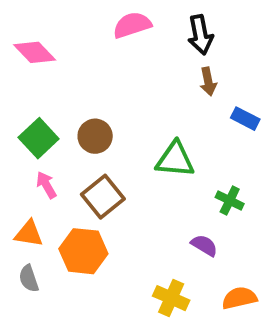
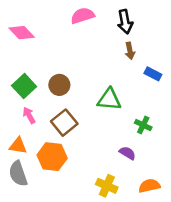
gray semicircle: (29, 279) -> (18, 174), size x1.5

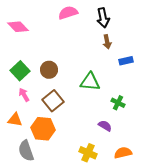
blue rectangle: (153, 74) -> (126, 61), turned -40
gray semicircle: (18, 174) -> (26, 151), moved

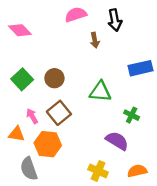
brown arrow: (107, 42) -> (95, 40), moved
blue rectangle: (126, 61) -> (140, 68), size x1.5
pink arrow: (24, 95) -> (32, 116), moved
purple semicircle: (105, 126) -> (117, 141), size x1.5

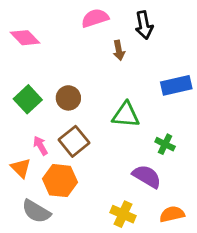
orange triangle: (17, 134) -> (21, 168), turned 36
gray semicircle: (29, 169) -> (36, 211), turned -40

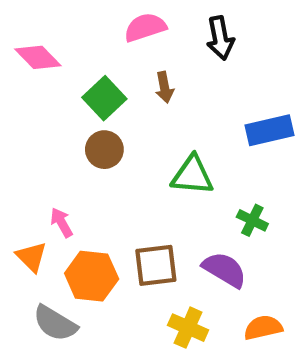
brown arrow: (119, 50) -> (164, 87), moved
green square: (28, 99) -> (104, 98), moved
brown square: (74, 141) -> (156, 265), moved, turned 32

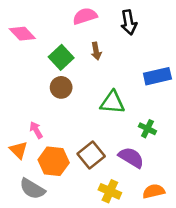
brown square: (156, 265) -> (91, 155), turned -32

